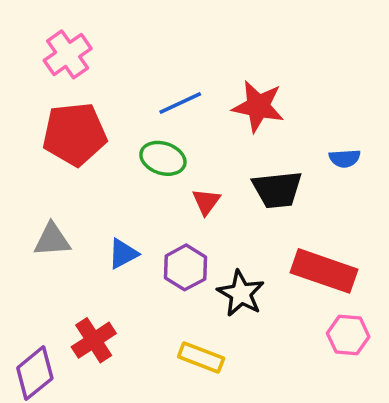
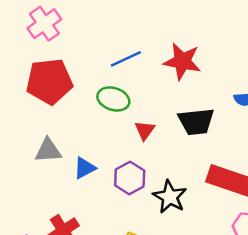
gray triangle: (52, 240) -> (48, 150), moved

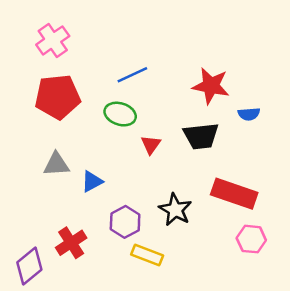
red star: (182, 61) -> (211, 86), moved
purple hexagon: (130, 178) -> (125, 222), moved

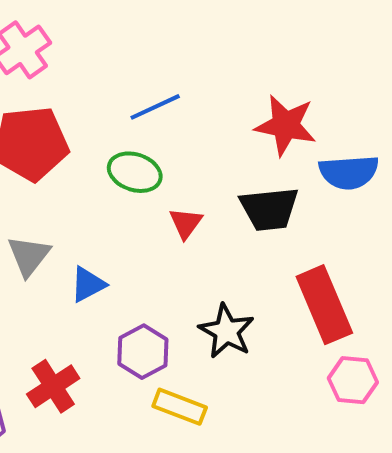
blue semicircle: (249, 114) -> (349, 172), size x1.6
gray triangle: (56, 164) -> (29, 256), turned -48
red rectangle: (234, 194) -> (324, 305), turned 48

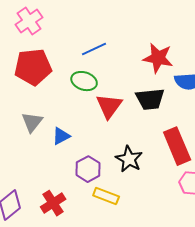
red triangle: (186, 223) -> (109, 106), size x1.6
red cross: (53, 386) -> (53, 203), moved

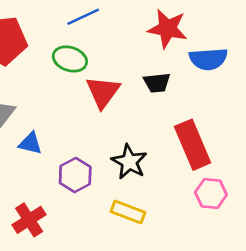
black trapezoid: (150, 99) -> (157, 83), size x0.7
blue triangle: (61, 136) -> (30, 143), moved, turned 42
yellow rectangle: (106, 196) -> (128, 212), moved

